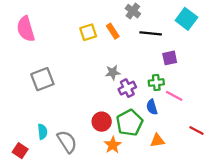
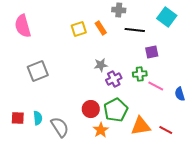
gray cross: (133, 11) -> (119, 10), turned -32
blue semicircle: (152, 107) -> (180, 94), moved
red line: (196, 131) -> (166, 130), moved
orange triangle: (157, 141) -> (141, 126), size x1.5
red square: (20, 151) -> (18, 118), moved, turned -32

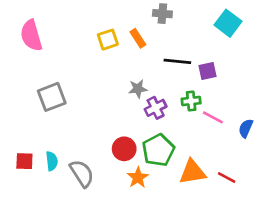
black line: (135, 30) -> (177, 61), moved
blue semicircle: (180, 94) -> (246, 128), turned 40

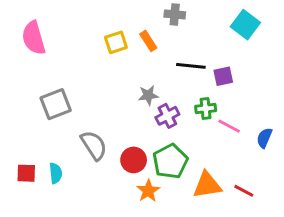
gray semicircle: (82, 173) -> (94, 145), moved

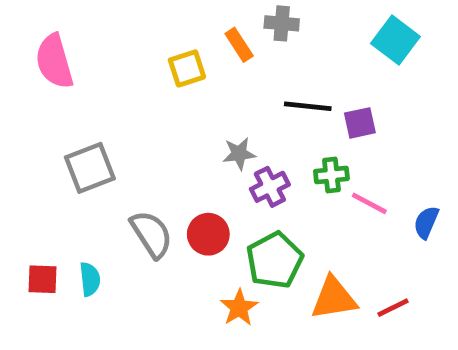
orange rectangle: (148, 41) -> (239, 45), moved
red circle: (134, 160) -> (208, 234), moved
red line: (244, 191) -> (393, 308), turned -54

